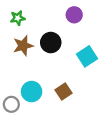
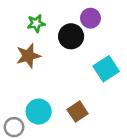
green star: (18, 18) -> (36, 23), moved
black circle: (51, 43) -> (71, 36), moved

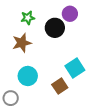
cyan square: (106, 69) -> (75, 68), moved
cyan circle: (39, 112) -> (28, 76), moved

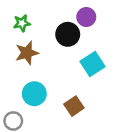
green star: (28, 18) -> (22, 23), moved
cyan square: (75, 68) -> (92, 64), moved

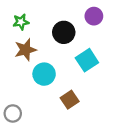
purple circle: (86, 17) -> (94, 16), moved
cyan circle: (34, 94) -> (44, 74), moved

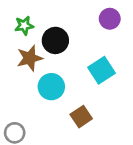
black circle: (64, 32) -> (55, 40), moved

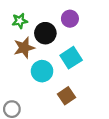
purple circle: (110, 19) -> (70, 19), moved
cyan square: (102, 70) -> (71, 58), moved

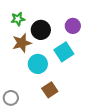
purple circle: (70, 19) -> (73, 26), moved
brown square: (67, 96) -> (50, 90), moved

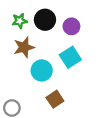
purple circle: (73, 26) -> (71, 26), moved
black circle: (41, 30) -> (45, 20), moved

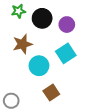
green star: (20, 21) -> (18, 11), moved

